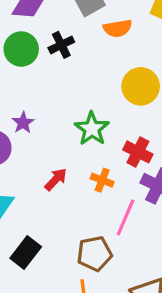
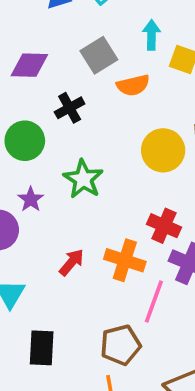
green circle: (21, 49) -> (25, 141), moved
green star: (92, 129) -> (83, 179), moved
orange cross: (102, 180) -> (125, 260), size x1.5
black rectangle: (26, 252) -> (42, 348), turned -32

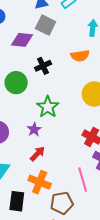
gray square: (99, 55) -> (46, 25), moved, turned -36
purple star: (31, 199) -> (34, 129), moved
orange cross: (125, 260) -> (40, 182), moved
pink line: (154, 301) -> (83, 180), turned -40

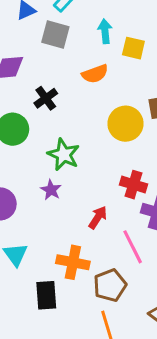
gray square: (46, 25) -> (55, 35), moved
red arrow: (37, 154) -> (98, 217), moved

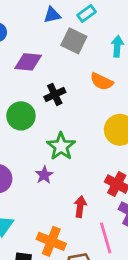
orange semicircle: (95, 74) -> (102, 81), turned 35
red arrow: (98, 217) -> (80, 207), turned -36

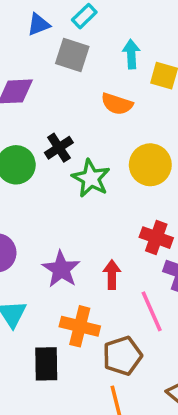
black cross: (55, 94) -> (59, 148), moved
green star: (61, 146) -> (91, 178), moved
purple star: (44, 175) -> (61, 269), moved, size x1.5

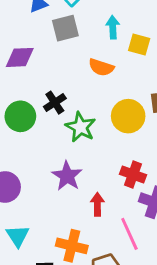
gray square: (72, 55) -> (65, 28), turned -32
purple star: (61, 269) -> (67, 176), moved

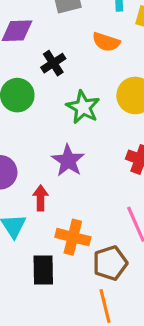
black cross: (55, 103) -> (53, 63), moved
red arrow: (97, 204) -> (41, 198), moved

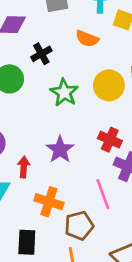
purple star: (68, 161) -> (60, 150), moved
black rectangle: (43, 270) -> (27, 242), moved

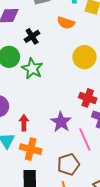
green star: (64, 93) -> (32, 69), moved
purple star: (60, 150) -> (61, 122), moved
orange cross: (49, 202) -> (31, 149), moved

